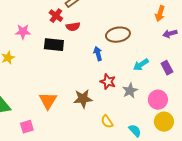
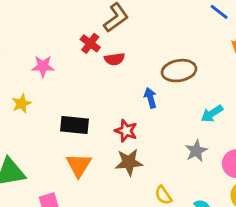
black rectangle: (54, 45) -> (74, 125), moved
red star: (108, 82) -> (126, 131), moved

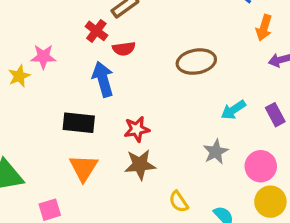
blue arrow: (150, 98) -> (103, 79), moved, size x1.5
yellow star: (21, 104) -> (19, 76), moved
red star: (126, 131) -> (137, 129), turned -30

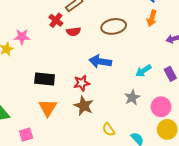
orange arrow: (264, 28) -> (152, 18), moved
brown ellipse: (196, 62) -> (114, 26), moved
blue arrow: (103, 79) -> (100, 61), moved, turned -65
brown star: (140, 165) -> (84, 106), turned 30

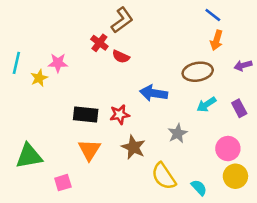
brown ellipse: (114, 26) -> (198, 72), moved
red semicircle: (73, 32) -> (121, 57), turned 32
red star: (82, 83) -> (120, 115), moved
gray star: (132, 98) -> (178, 133), moved
yellow semicircle: (108, 129) -> (164, 176), size x1.6

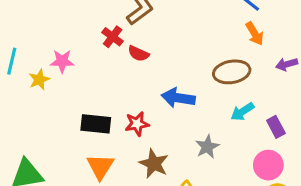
orange arrow: (217, 40) -> (255, 34), turned -48
purple rectangle: (239, 108) -> (276, 127), moved

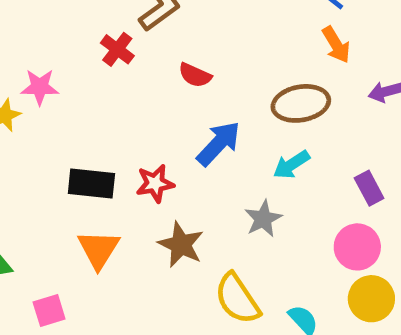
red semicircle: (138, 54) -> (195, 75), moved
blue arrow: (178, 98) -> (218, 143), turned 124
cyan arrow: (242, 112) -> (291, 165), moved

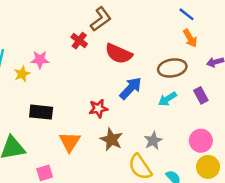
red semicircle: (195, 75) -> (119, 54), size x1.6
black rectangle: (91, 183) -> (41, 112), moved
purple rectangle: (369, 188) -> (201, 95), moved
gray star: (263, 219) -> (153, 141), moved

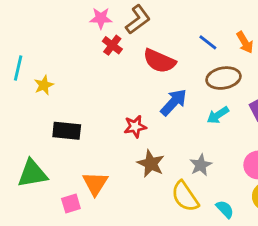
blue line: (187, 14) -> (208, 42), moved
pink star: (40, 60) -> (101, 18), moved
orange triangle: (70, 142) -> (95, 184), moved

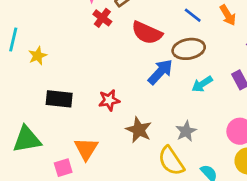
brown ellipse: (223, 78) -> (189, 49), moved
red star: (135, 127) -> (109, 100), moved

